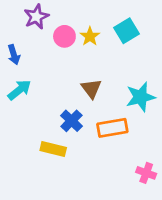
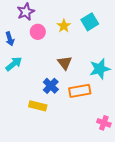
pink circle: (64, 36) -> (38, 32), moved

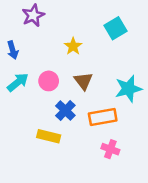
yellow star: (64, 26) -> (73, 46), moved
pink circle: (38, 32) -> (49, 81), moved
pink cross: (104, 123) -> (110, 149), moved

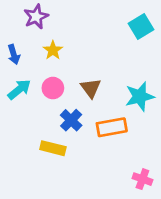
cyan square: (116, 28) -> (141, 26), moved
yellow star: (73, 46) -> (53, 50), moved
pink cross: (110, 149) -> (142, 179), moved

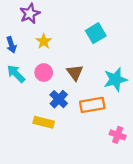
cyan square: (141, 26) -> (96, 33), moved
cyan arrow: (19, 89) -> (16, 74), turned -96
pink cross: (142, 179) -> (118, 135), moved

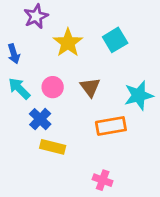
yellow star: (44, 41) -> (68, 43), moved, size x1.5
blue cross: (59, 99) -> (40, 119), moved
pink cross: (118, 135) -> (103, 180), moved

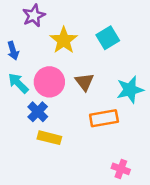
pink circle: (53, 87) -> (49, 82), size x1.5
pink cross: (103, 180) -> (121, 169), moved

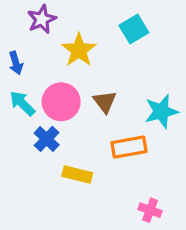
cyan square: (108, 38) -> (134, 29), moved
yellow rectangle: (49, 138) -> (77, 175), moved

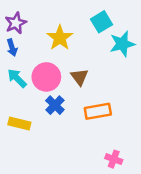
purple star: (42, 19) -> (16, 23), moved
cyan star: (161, 111) -> (122, 44), moved
blue cross: (47, 139) -> (55, 105), moved
yellow rectangle: (77, 175) -> (19, 124), moved

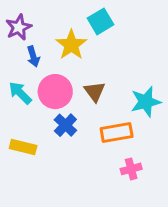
cyan square: (101, 22) -> (100, 21), moved
cyan star: (122, 44) -> (146, 102), moved
blue arrow: (12, 48) -> (33, 56), moved
pink cross: (114, 159) -> (131, 169), moved, turned -35

